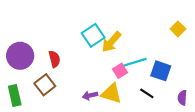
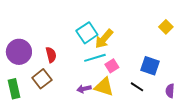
cyan line: (135, 62) -> (95, 58), moved

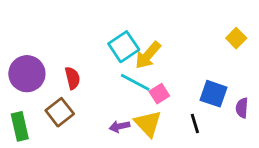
cyan line: (95, 58) -> (135, 82), turned 45
yellow triangle: (104, 87) -> (148, 124), turned 30
black line: (137, 87) -> (195, 124), turned 40
purple semicircle: (170, 91) -> (242, 108), moved

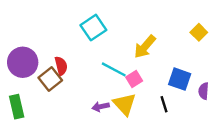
cyan square: (124, 47) -> (93, 28), moved
yellow arrow: (148, 55) -> (145, 47), moved
brown square: (60, 112) -> (50, 79), moved

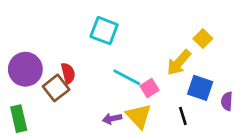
cyan square: (93, 28) -> (104, 31), turned -35
yellow square: (199, 32) -> (203, 39), moved
yellow arrow: (145, 47) -> (179, 63), moved

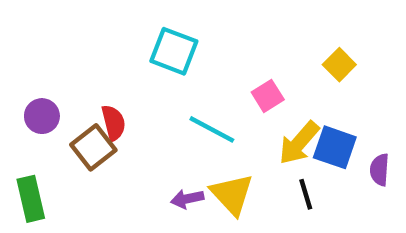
yellow arrow: (179, 63) -> (299, 143), moved
purple circle: (25, 69) -> (42, 116), size x0.6
pink square: (149, 88) -> (268, 96), moved

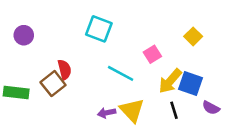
purple circle: (42, 116) -> (24, 35), moved
purple semicircle: (380, 170) -> (211, 108), moved, turned -66
green rectangle: (31, 199) -> (16, 92), moved, turned -70

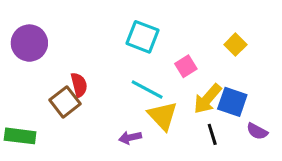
cyan square: (99, 29) -> (142, 37), moved
purple circle: (24, 35) -> (29, 43), size x1.5
green rectangle: (16, 92) -> (20, 136), moved
yellow triangle: (132, 110) -> (163, 116), moved

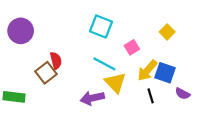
purple arrow: (130, 138) -> (92, 98), size x1.5

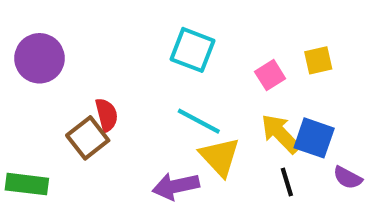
yellow square: (167, 32) -> (318, 60), turned 32
pink square: (132, 47) -> (270, 75), moved
yellow arrow: (147, 70) -> (281, 134), turned 95

